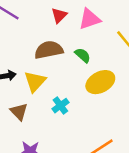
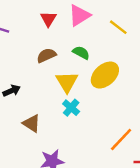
brown semicircle: (49, 50) -> (46, 55), size x0.7
yellow triangle: (35, 81) -> (67, 82), moved

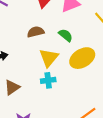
cyan cross: (71, 108) -> (48, 80), turned 32
brown triangle: (32, 123) -> (12, 87), turned 42

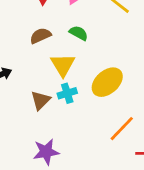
yellow ellipse: (82, 58) -> (107, 82), moved
brown triangle: (12, 87) -> (40, 100), moved

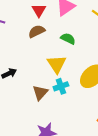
brown semicircle: (40, 36) -> (37, 31), moved

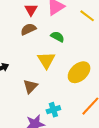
cyan cross: (61, 86) -> (53, 110), moved

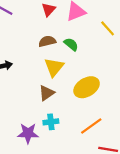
brown semicircle: (28, 29) -> (47, 41), moved
brown triangle: (30, 86) -> (47, 93), moved

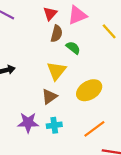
brown semicircle: (47, 41) -> (57, 34), moved, turned 119
purple star: (28, 133) -> (28, 123), moved

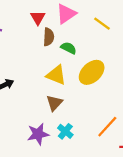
yellow triangle: (56, 71) -> (56, 75), turned -35
yellow ellipse: (89, 90) -> (92, 72), moved
cyan cross: (54, 125) -> (65, 131), turned -32

